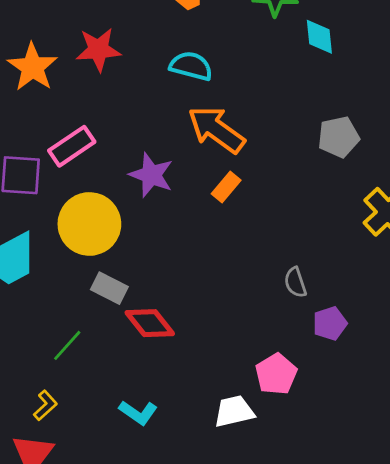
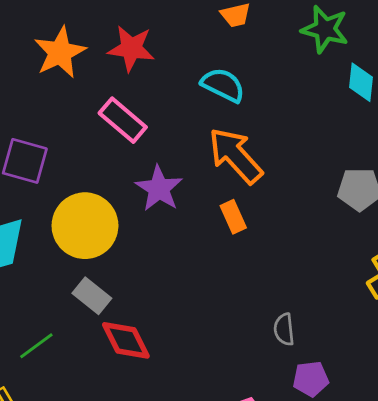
pink rectangle: (72, 146) -> (123, 120), moved, turned 63
orange rectangle: (226, 187) -> (233, 217), turned -76

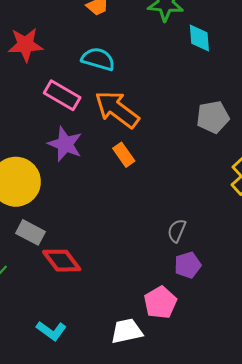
pink rectangle: (123, 120) -> (62, 95), moved
gray semicircle: (284, 329) -> (177, 231), turned 40
purple pentagon: (311, 379) -> (188, 265), moved

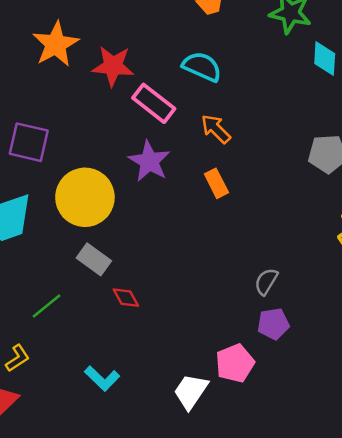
red star: (25, 45) -> (113, 66), moved
orange arrow: (117, 109) -> (216, 129), size x0.6
red diamond: (62, 261) -> (126, 298), size x0.6
white trapezoid: (127, 331) -> (191, 391), turned -52

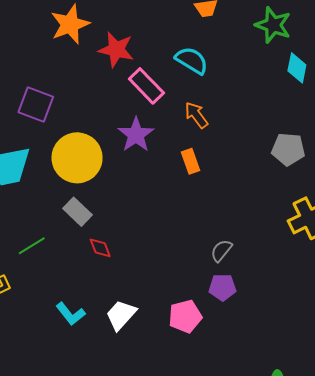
white trapezoid: (191, 391) -> (121, 315), moved

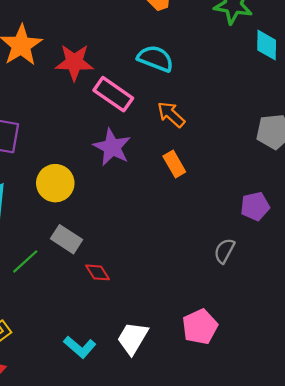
yellow circle: (77, 158) -> (55, 183), size x0.7
green line: (32, 246) -> (25, 261), moved
purple pentagon: (222, 287) -> (255, 206), moved

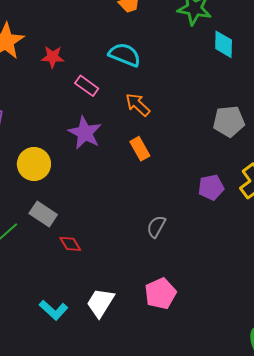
red star: (74, 62) -> (53, 57), size x0.7
pink rectangle: (113, 94) -> (87, 86), size x0.7
gray semicircle: (224, 251) -> (156, 227), moved

